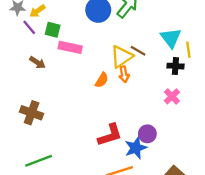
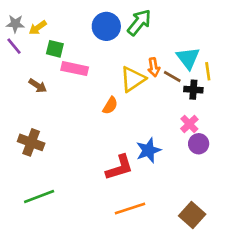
purple line: (29, 27) -> (14, 46), moved
brown line: (138, 51) -> (172, 76), moved
orange arrow: (124, 74) -> (154, 67), moved
purple circle: (147, 134) -> (199, 144), moved
blue star: (136, 148) -> (148, 150), moved

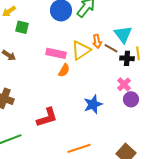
pink rectangle: (75, 69) -> (56, 53), moved
yellow line: (208, 71) -> (138, 53), moved
red L-shape: (119, 168) -> (47, 117), moved

